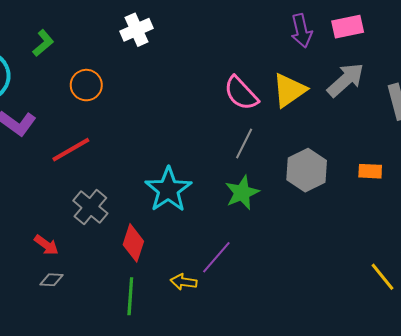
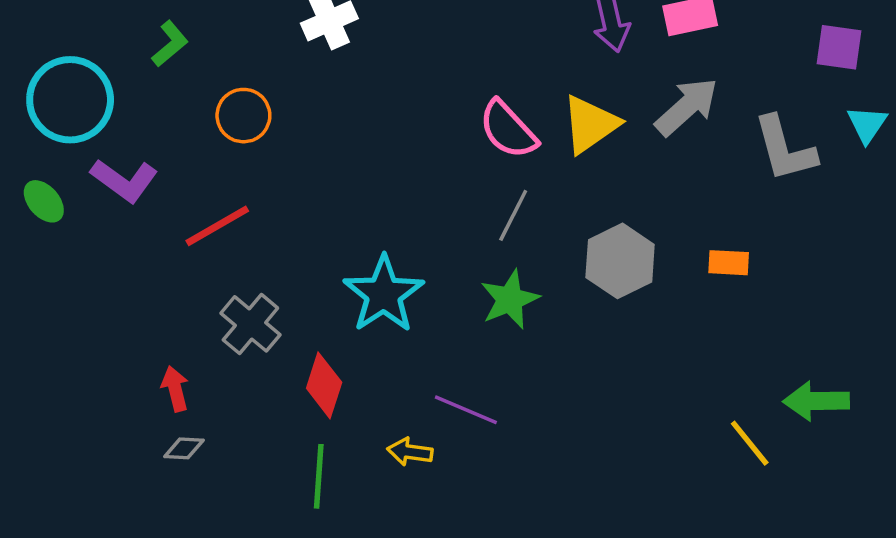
red arrow: (46, 245) -> (175, 389), turned -140
purple line: (216, 257) -> (466, 410), turned 72

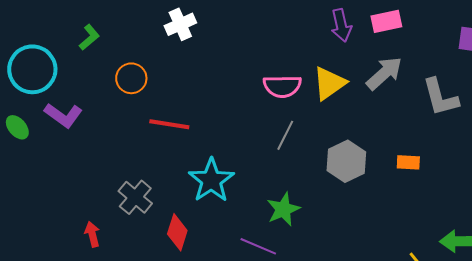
pink semicircle: (508, 130) -> (282, 86), turned -48
red line: (217, 226) -> (169, 124), moved, turned 39
green star: (510, 299) -> (283, 209), moved

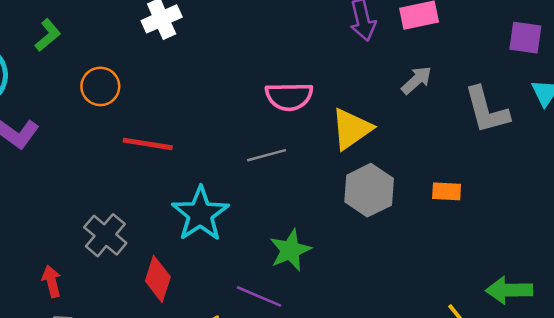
gray arrow: (384, 73) -> (417, 80), size x0.7
yellow triangle: (329, 83) -> (352, 129), moved
gray line: (285, 135) -> (267, 155), moved, turned 48

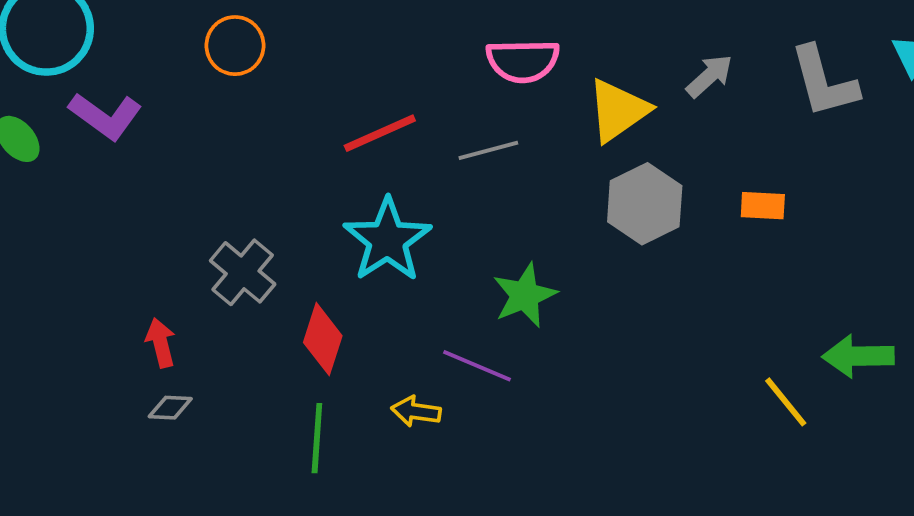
gray arrow: (417, 80) -> (710, 76), moved
red line: (148, 144) -> (380, 133), moved, turned -33

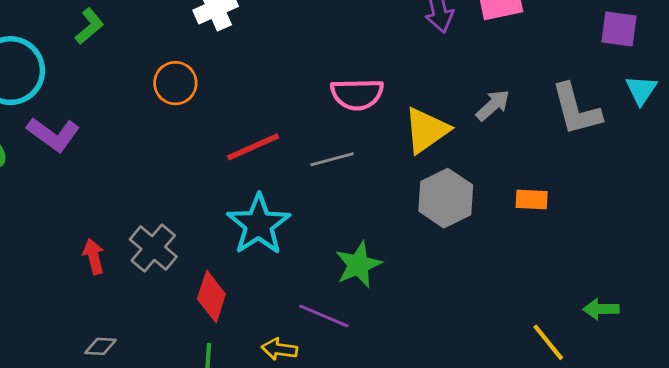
orange circle: (235, 46) -> (175, 83), moved
red arrow: (161, 343) -> (94, 256), moved
green arrow: (858, 356) -> (601, 309), size x0.7

